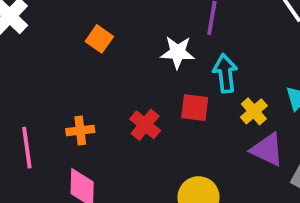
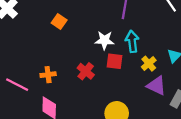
white star: (178, 52) -> (104, 40), moved
pink line: (27, 148) -> (17, 85), turned -55

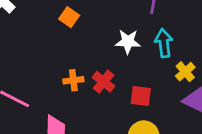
red square: (114, 61) -> (141, 96), moved
orange cross: (48, 75) -> (73, 80), moved

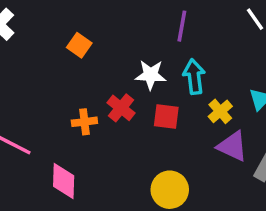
red cross: (104, 82) -> (121, 108), moved
red square: (141, 96) -> (166, 117), moved

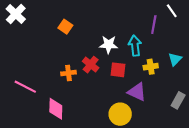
purple line: (182, 26) -> (154, 25), moved
yellow cross: (220, 111) -> (151, 67), turned 32
purple triangle: (232, 146) -> (137, 92), moved

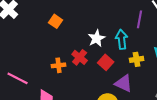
white star: (109, 45) -> (97, 38), turned -30
red square: (118, 70) -> (106, 62), turned 35

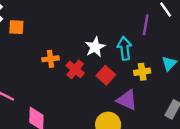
orange square: (56, 21) -> (16, 27), moved, turned -32
orange cross: (59, 65) -> (50, 59), moved

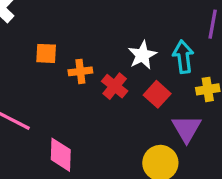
orange square: (16, 27) -> (46, 53), moved
purple triangle: (127, 100) -> (187, 129), turned 35

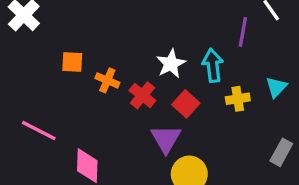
orange cross: (80, 71) -> (107, 80), turned 30
purple triangle: (187, 129) -> (166, 139), moved

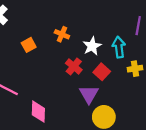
orange square: (72, 62) -> (29, 45), turned -32
orange cross: (107, 80) -> (62, 34), moved

